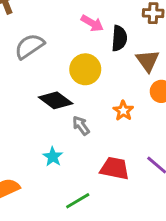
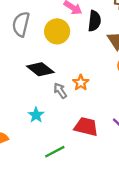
gray semicircle: (29, 46) -> (21, 24), turned -45
yellow circle: (85, 69) -> (57, 31), moved
orange star: (123, 111) -> (81, 83), moved

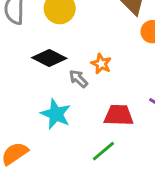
cyan star: (36, 115) -> (56, 114), size x1.5
green line: (55, 152) -> (103, 151), moved

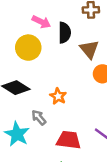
gray arrow: (78, 79) -> (39, 118), moved

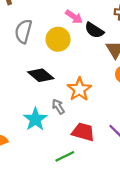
black semicircle: (65, 33) -> (94, 30), turned 114
orange star: (58, 96) -> (79, 89), size x1.5

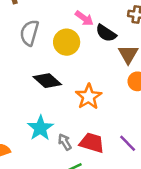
gray arrow: (58, 107) -> (65, 142), moved

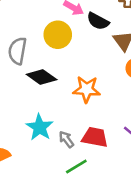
gray semicircle: (29, 33) -> (18, 51), moved
orange star: (89, 97) -> (87, 89), turned -30

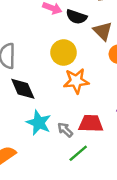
yellow circle: (58, 35) -> (64, 52), moved
black diamond: (42, 77) -> (23, 89), moved, turned 40

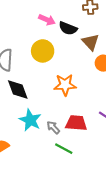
yellow circle: (64, 52) -> (43, 51), moved
green line: (78, 153) -> (64, 149), turned 66

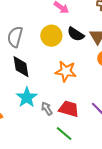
black semicircle: (68, 28) -> (76, 34), moved
green line: (64, 149) -> (64, 134), moved

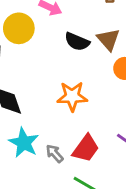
yellow circle: (51, 36) -> (19, 28), moved
red trapezoid: (69, 109) -> (86, 148), turned 120

